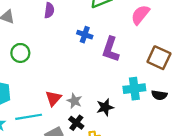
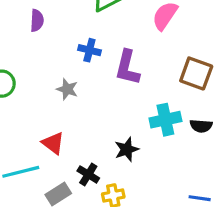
red triangle: (53, 98) -> (53, 143), turned -30
gray star: (74, 101) -> (67, 89), moved

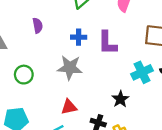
gray star: (67, 89) -> (70, 68), size x1.6
red triangle: (53, 143) -> (69, 107), turned -35

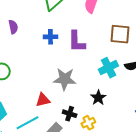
gray star: (70, 68) -> (65, 79), moved
black star: (120, 99) -> (98, 98), moved

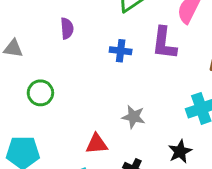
purple L-shape: (77, 42) -> (164, 43), moved
gray star: (65, 79) -> (134, 117), size x0.7

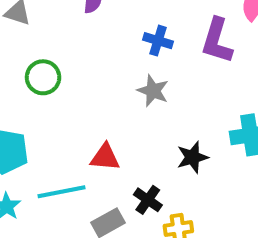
gray star: (134, 117) -> (153, 91), moved
black star: (180, 151) -> (192, 157), moved

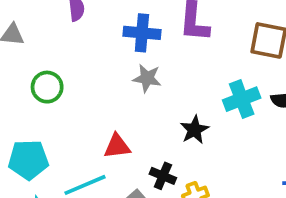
blue cross: (158, 41) -> (142, 33), size x1.4

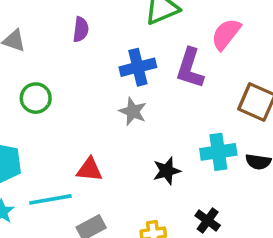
blue cross: (142, 33) -> (138, 67), turned -32
black cross: (163, 176) -> (208, 220), moved

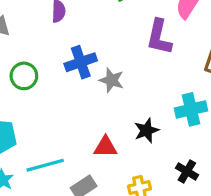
blue cross: (138, 67) -> (81, 62), moved
red triangle: (89, 170) -> (105, 147), moved

